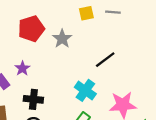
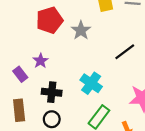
cyan cross: (85, 90) -> (91, 83), moved

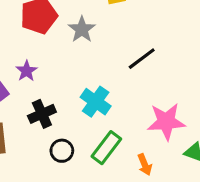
black cross: (52, 92) -> (42, 114), turned -30
black circle: (52, 119) -> (62, 151), moved

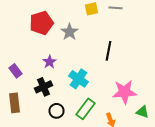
black line: (142, 59) -> (108, 51), turned -42
purple star: (27, 71) -> (50, 62), moved

